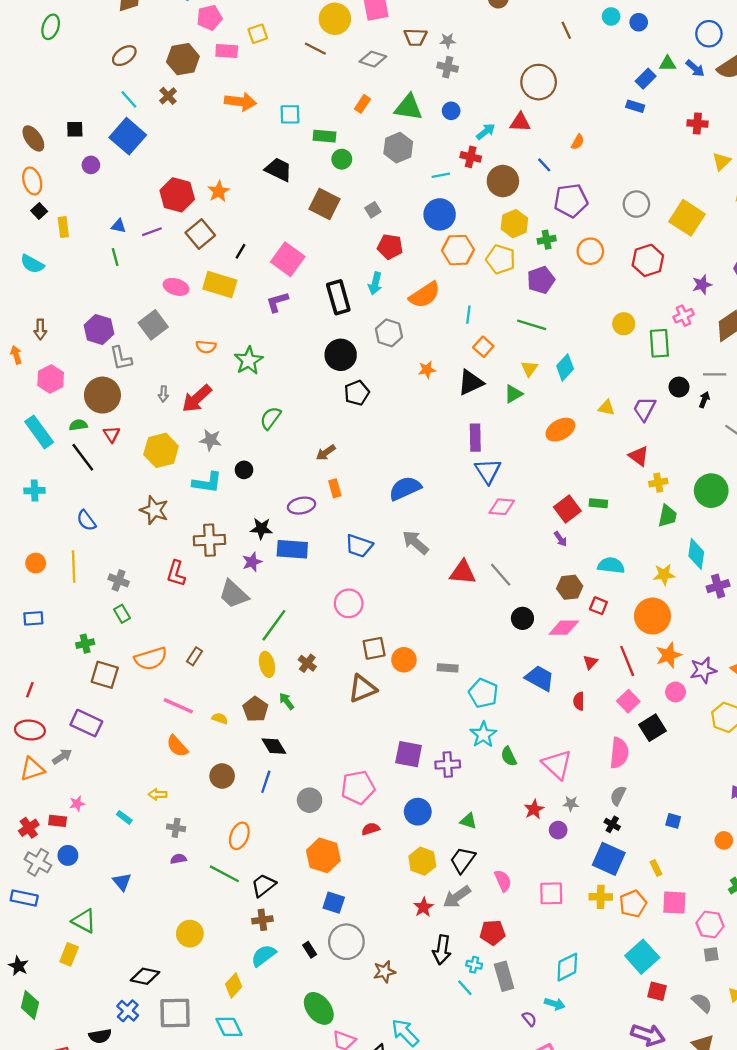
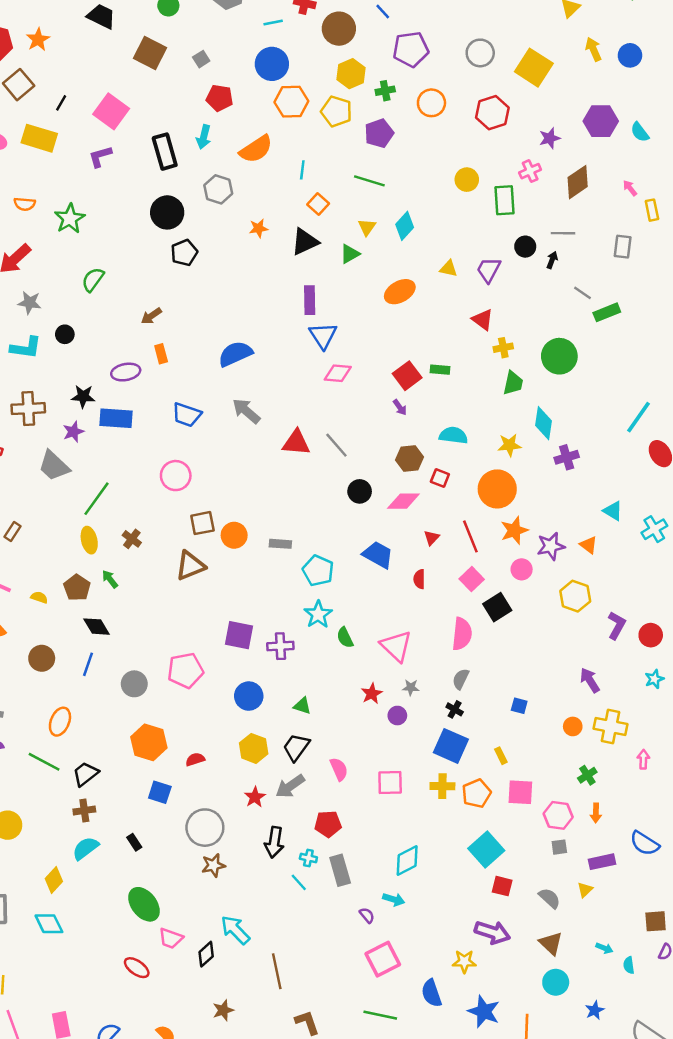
red semicircle: (371, 829) -> (195, 759), moved
gray circle: (346, 942) -> (205, 828), moved

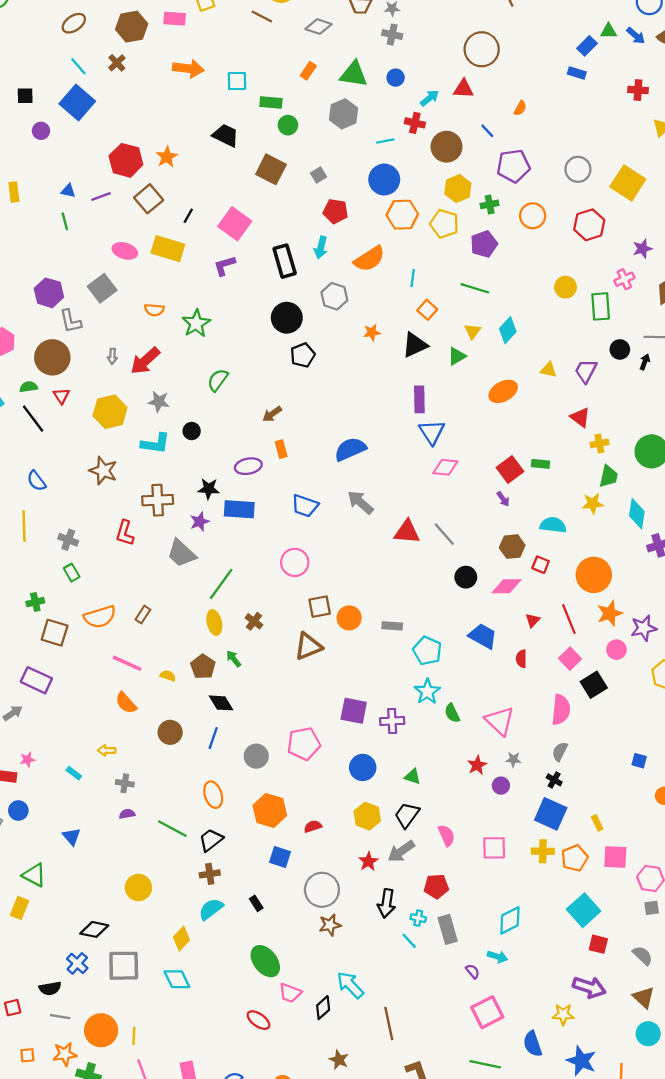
yellow star: (509, 445) -> (593, 504), moved
blue square: (519, 706) -> (639, 761), moved
orange ellipse: (60, 722) -> (213, 795), moved, turned -40
brown star: (223, 1010) -> (339, 1060), turned -30

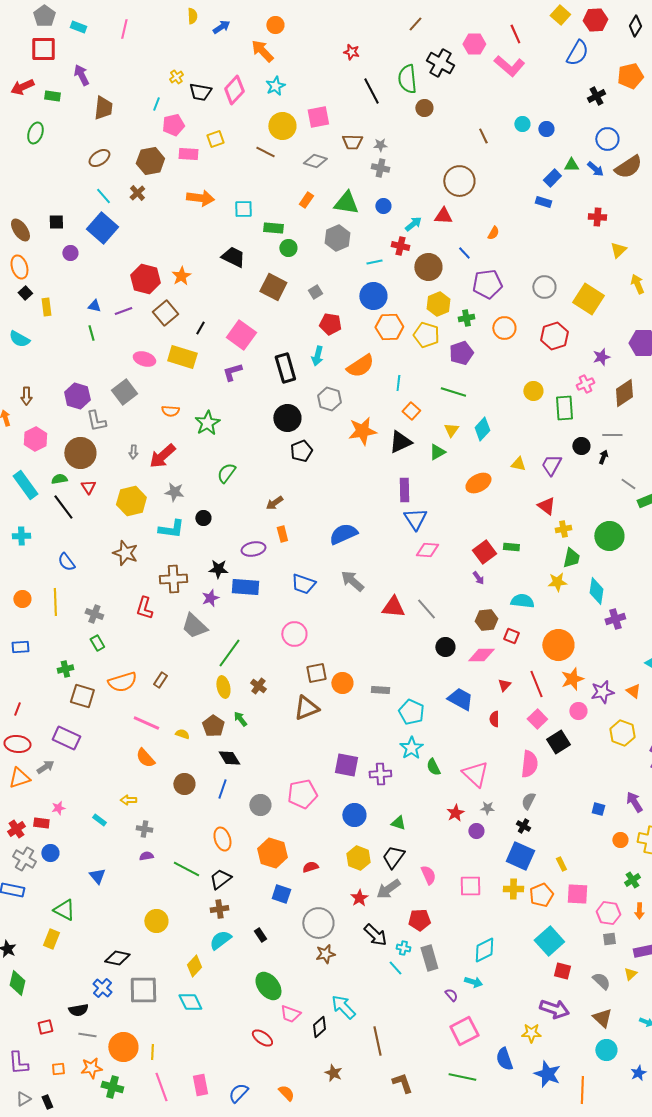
orange star: (372, 332) -> (362, 431), size x1.8
black arrow: (386, 903) -> (375, 935), turned -55

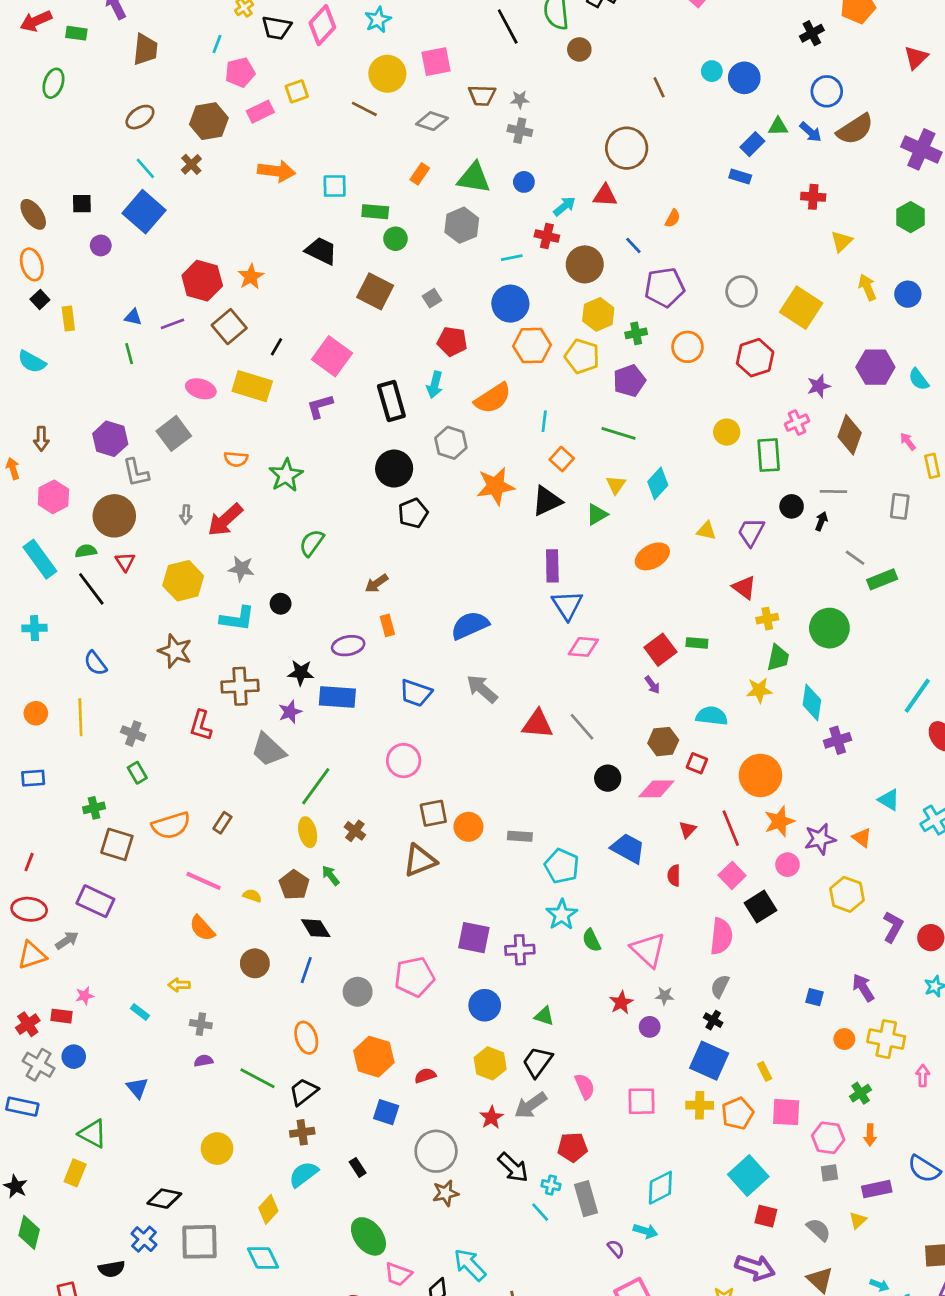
blue circle: (546, 129) -> (744, 78), size x1.5
pink rectangle: (188, 154) -> (260, 112), turned -30
brown diamond: (624, 393) -> (850, 435), turned -36

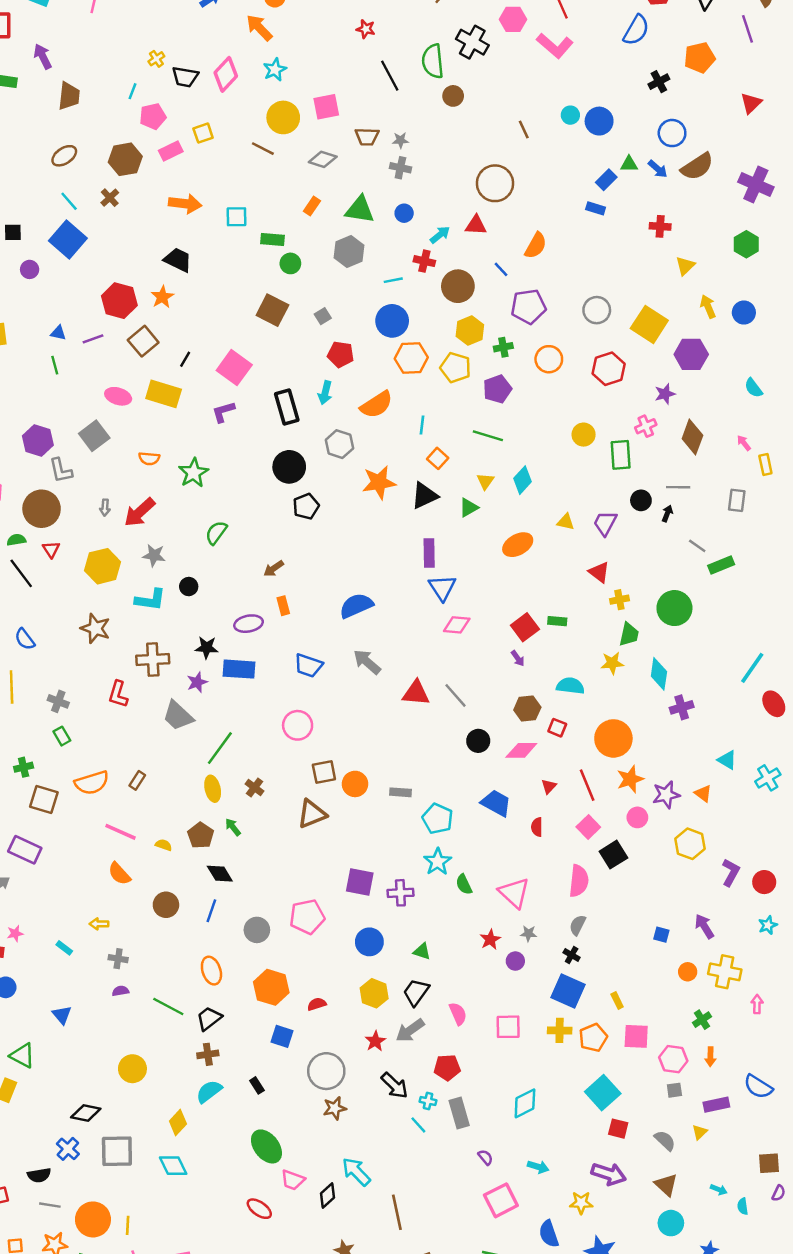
orange semicircle: (673, 218) -> (536, 246), size x1.6
black trapezoid: (321, 251) -> (178, 260), moved
purple hexagon: (875, 367) -> (691, 354), moved
cyan arrow: (646, 1231) -> (538, 1167), moved

